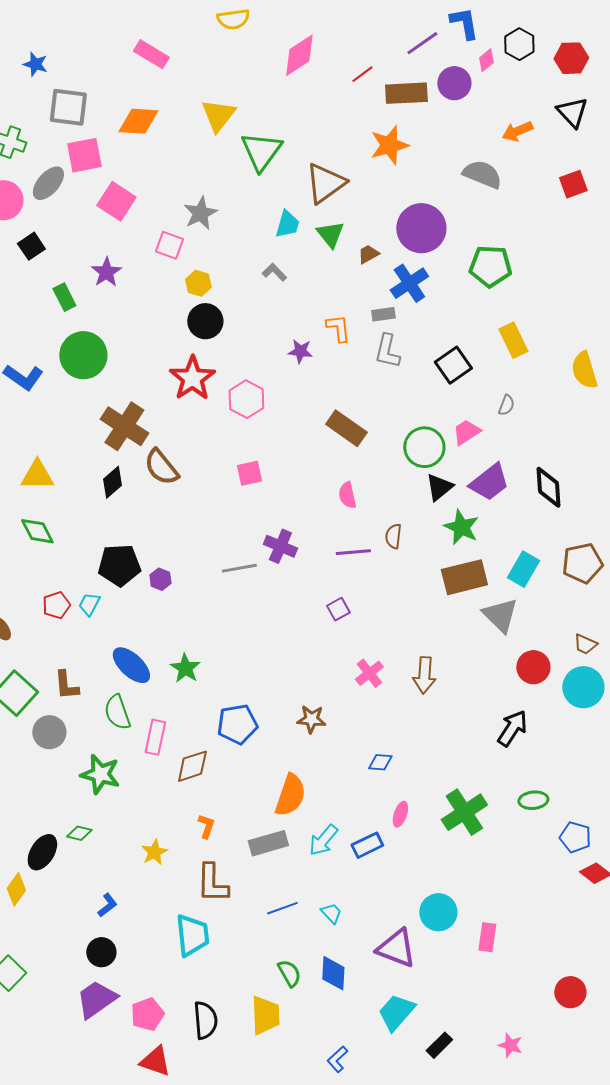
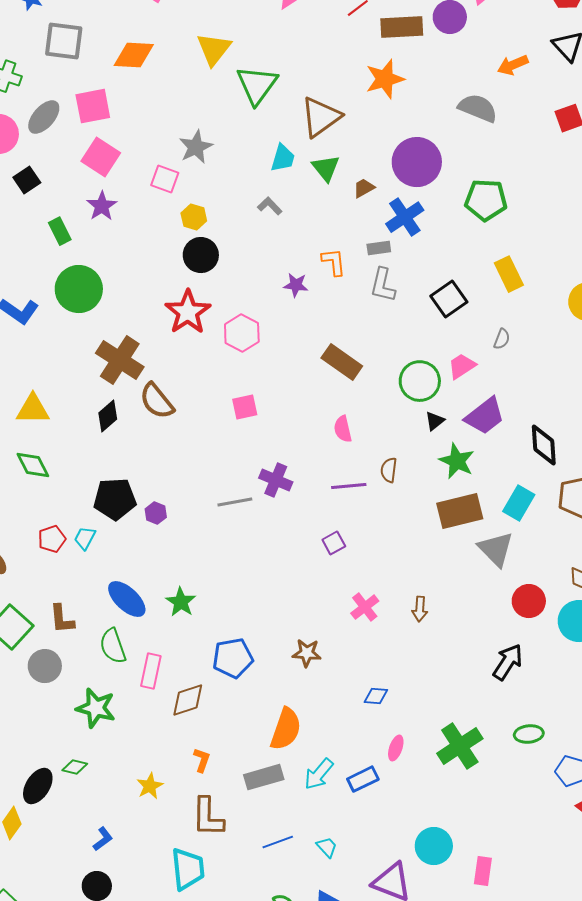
pink square: (84, 155) -> (93, 106), moved
pink square: (116, 201) -> (101, 157), moved
black triangle: (439, 487) -> (435, 421), size x0.7
black diamond: (548, 487) -> (544, 445), moved
brown arrow: (424, 675) -> (420, 609), size x0.7

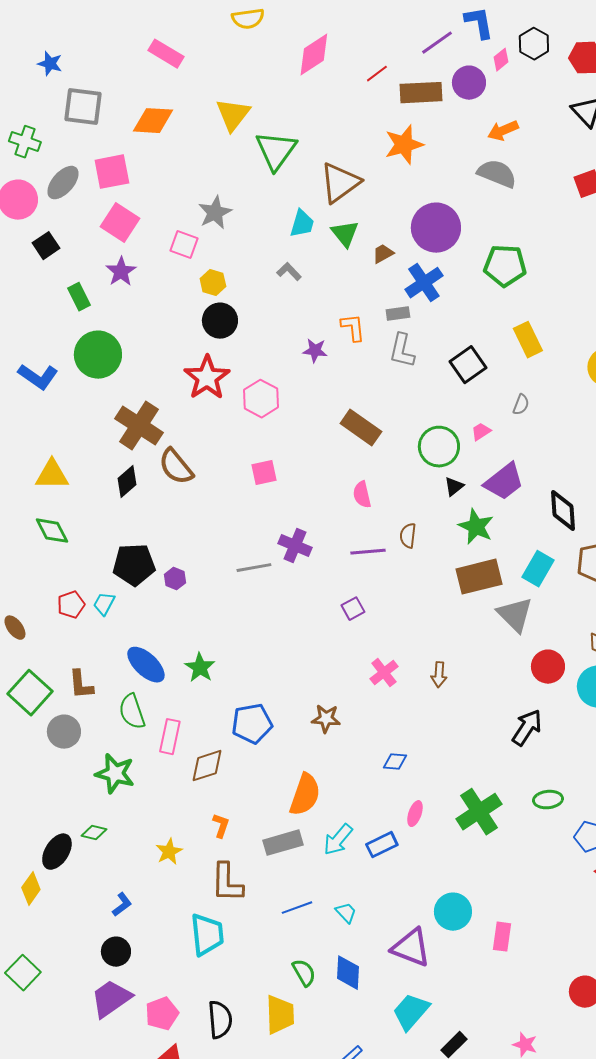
orange arrow: (513, 65) -> (503, 131), moved
pink trapezoid: (462, 366) -> (481, 432), size x0.7

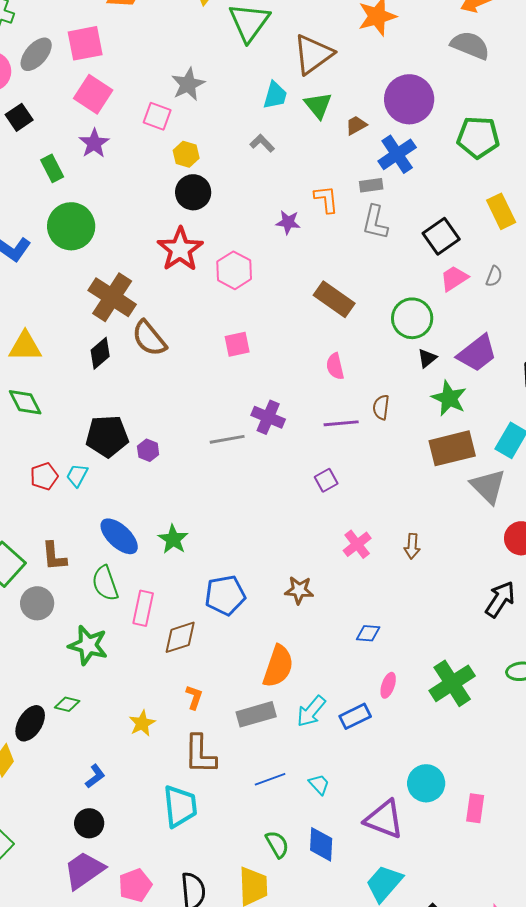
pink trapezoid: (481, 432) -> (454, 278), moved, size x1.4

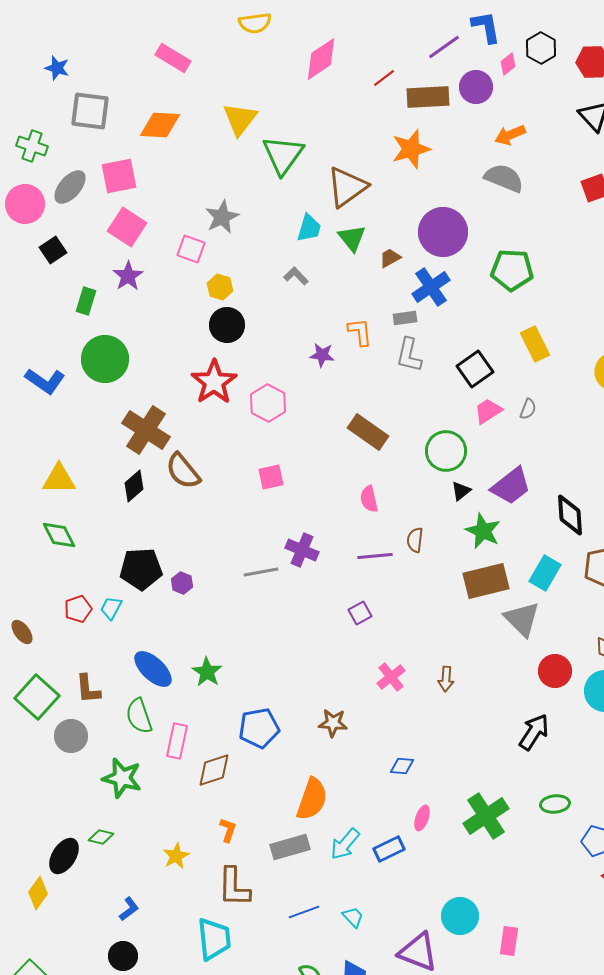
green rectangle: (52, 168) -> (86, 301), turned 44

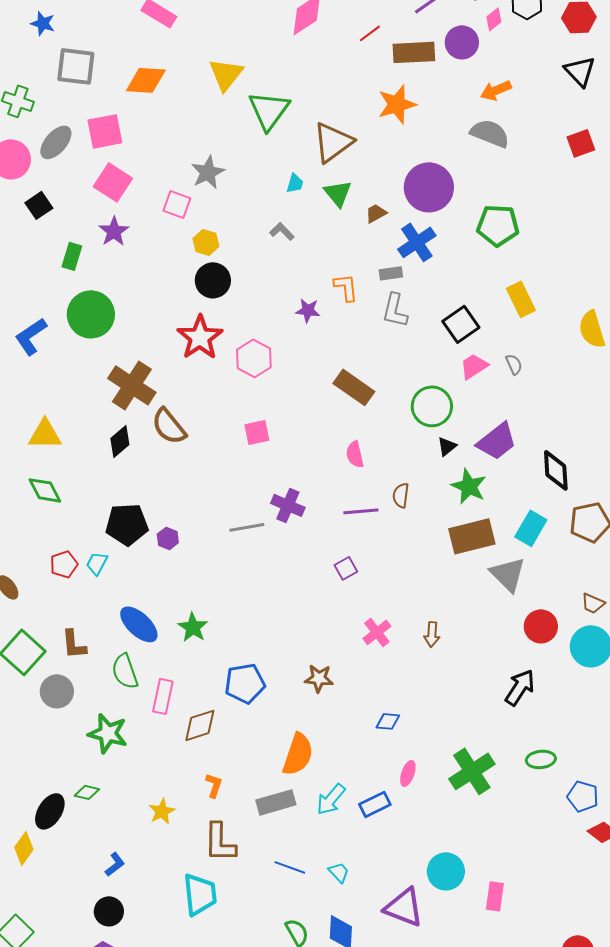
cyan trapezoid: (309, 228) -> (295, 183), size x0.7
blue L-shape: (45, 381) -> (31, 336), turned 111
gray semicircle: (528, 409) -> (514, 364), turned -45
blue line: (304, 912) -> (290, 867), turned 40

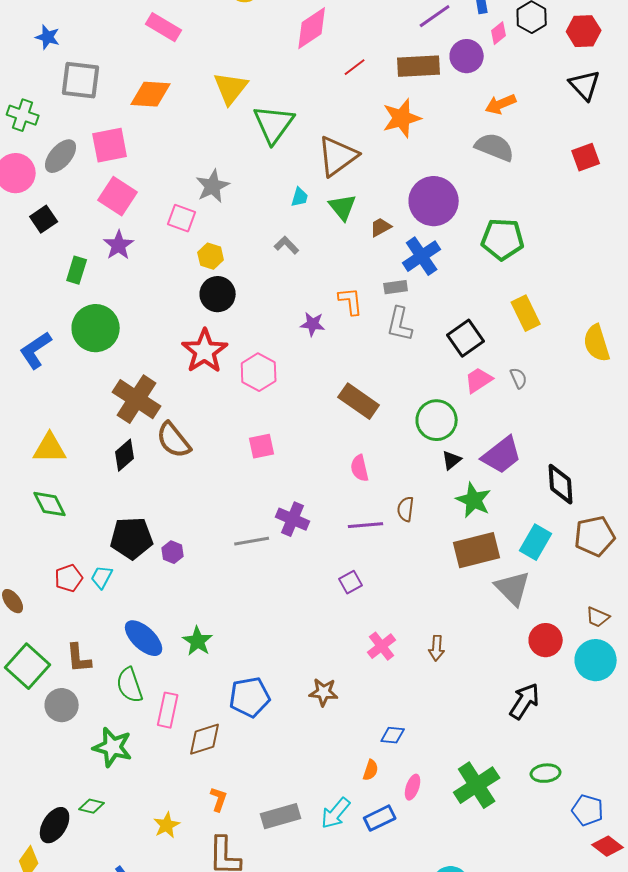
red line: (370, 33) -> (355, 67), moved
orange semicircle: (298, 754) -> (371, 770), moved, size x0.5

